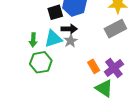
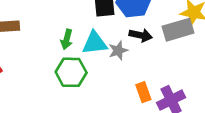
black arrow: (69, 29) -> (141, 35), moved
gray rectangle: (115, 29) -> (178, 30), moved

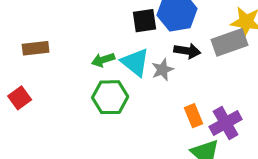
green arrow: (67, 39) -> (103, 60), turned 60
cyan triangle: (95, 43) -> (135, 62), turned 48

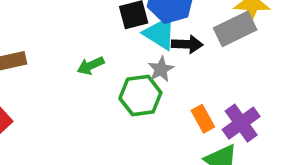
cyan triangle: (135, 62) -> (160, 33), moved
green hexagon: (110, 97) -> (140, 96), moved

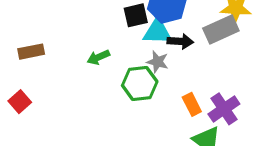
cyan triangle: (160, 33) -> (157, 32), turned -32
gray star: (161, 69) -> (158, 62), turned -30

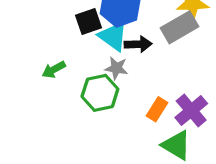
cyan triangle: (157, 32) -> (113, 36), turned 40
orange rectangle: (192, 104) -> (157, 109), turned 65

